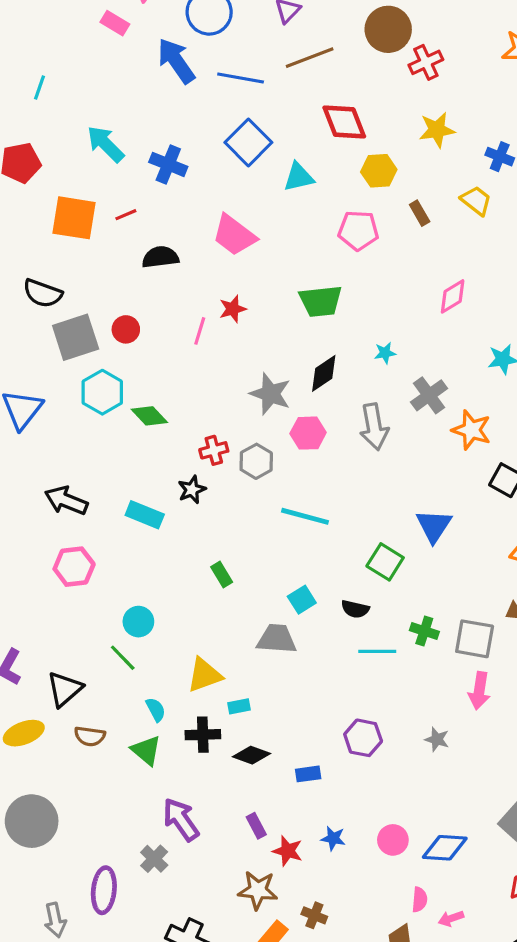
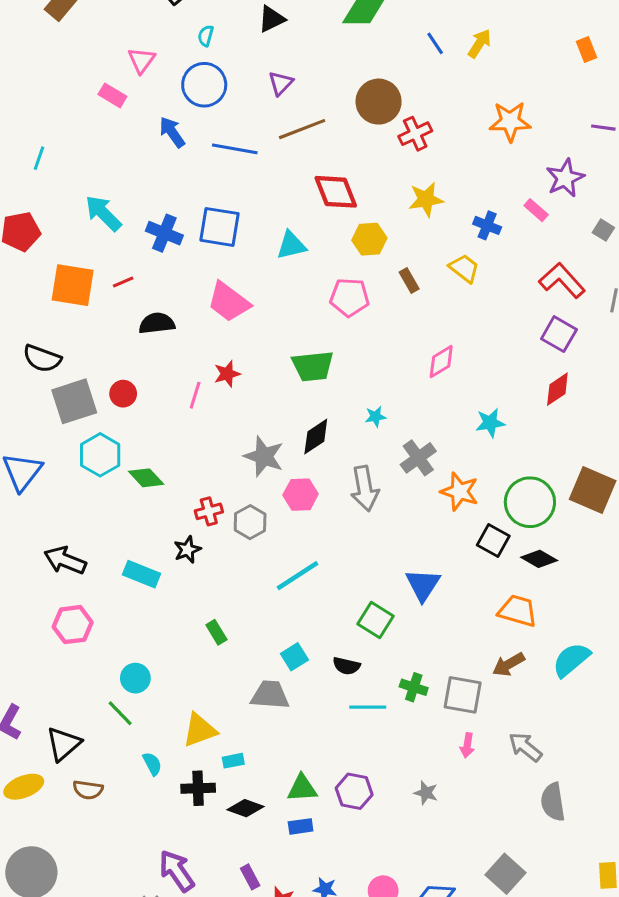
blue arrow: (176, 61) -> (172, 132), size x0.7
blue square: (248, 142) -> (219, 227), moved, turned -36
cyan line: (305, 516) -> (297, 576), turned -48
pink arrow: (479, 691) -> (467, 745), size x0.7
green triangle: (146, 750) -> (302, 788), moved, turned -44

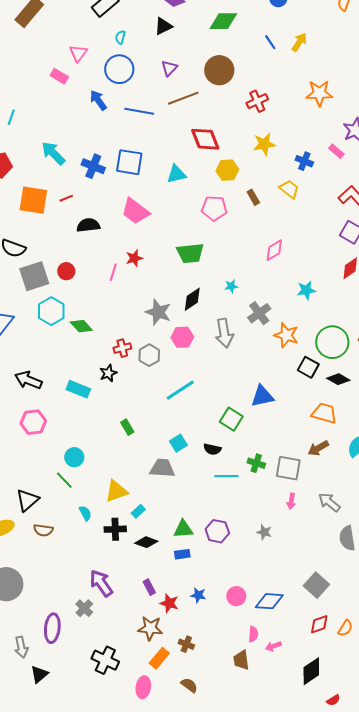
brown circle: (379, 102) -> (219, 70), moved
blue triangle: (423, 585) -> (262, 396), turned 45
cyan rectangle: (233, 761) -> (138, 511), turned -32

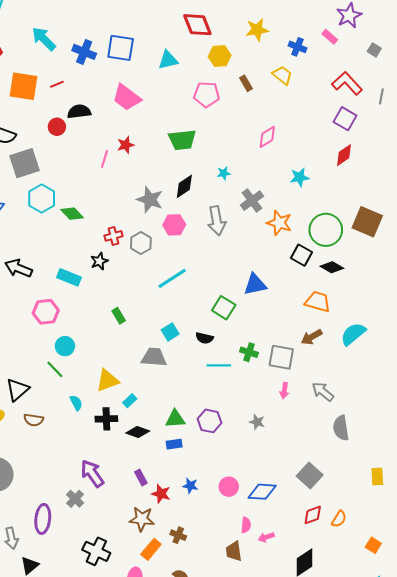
red circle: (66, 271) -> (57, 127), moved
pink hexagon: (33, 422) -> (46, 312), moved

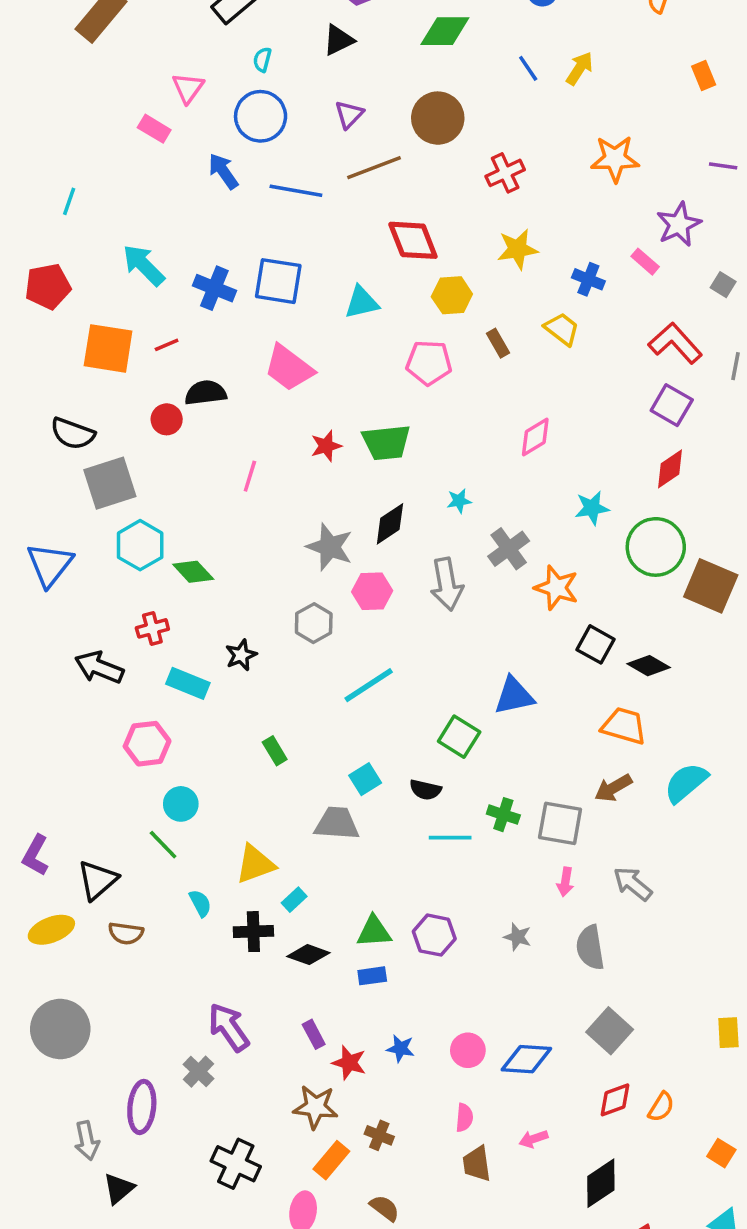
red star: (126, 145) -> (326, 446), moved
green circle: (326, 230) -> (656, 547), moved
red cross: (114, 236) -> (152, 628), moved
gray semicircle: (341, 428) -> (590, 947), moved
pink semicircle: (246, 525) -> (464, 1118), moved

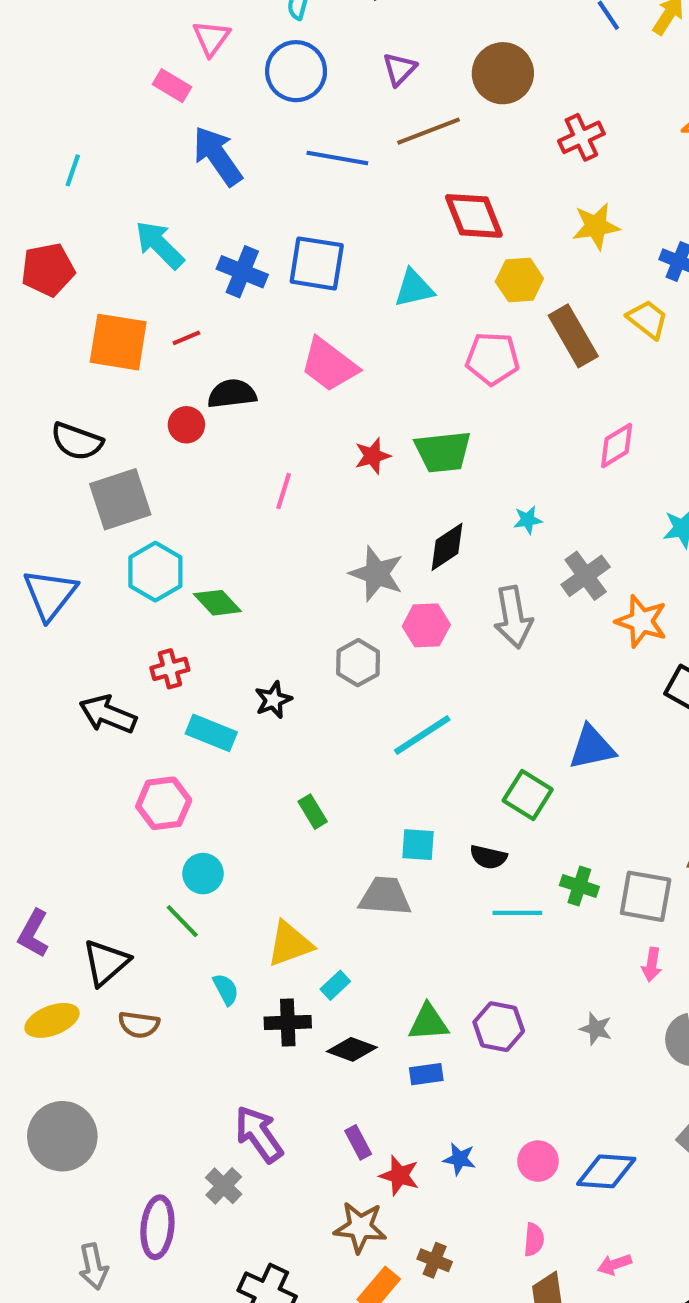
blue arrow: (223, 171) -> (217, 156), moved, size x1.4
brown rectangle: (498, 343) -> (573, 336), size x1.8
cyan square: (365, 779) -> (418, 845), turned 36

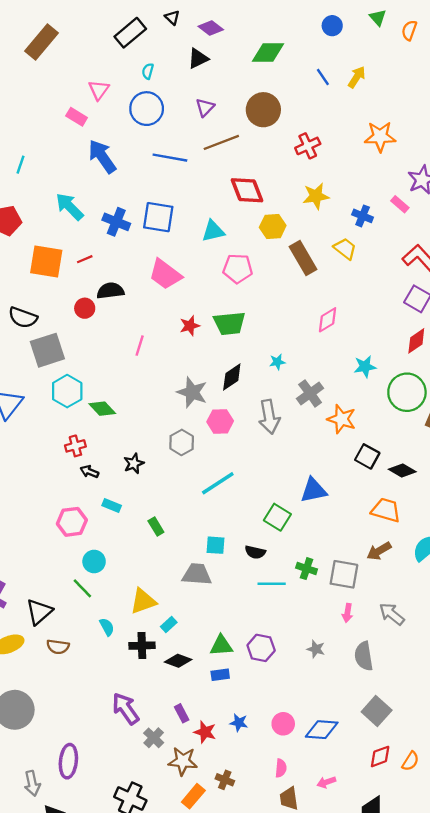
pink pentagon: (493, 359) -> (238, 269), moved
black arrow: (108, 714) -> (89, 472), moved, size x0.6
cyan rectangle: (211, 733) -> (112, 505), moved, size x0.7
gray cross: (224, 1186) -> (154, 738), moved

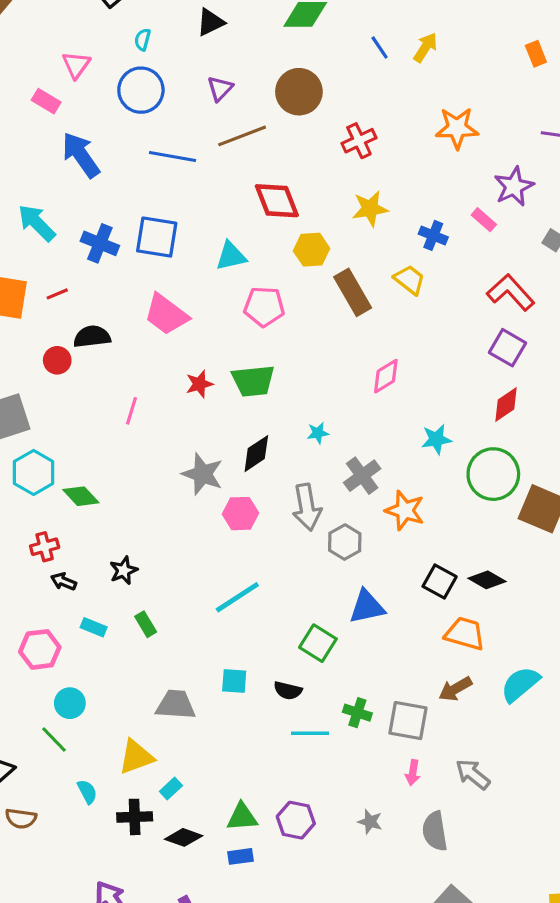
gray hexagon: (182, 442) -> (345, 542), moved
black square: (367, 456) -> (440, 582), moved
green rectangle: (156, 526) -> (146, 624), moved
gray trapezoid: (197, 574) -> (176, 705), moved

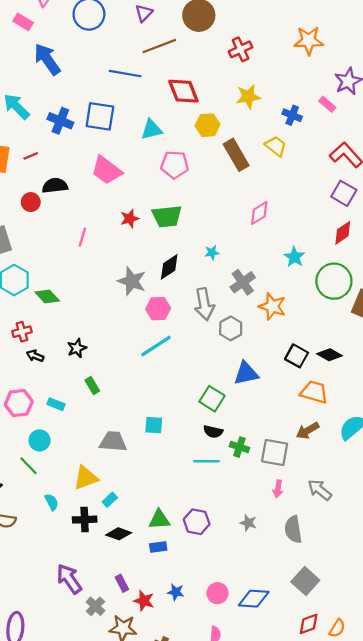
blue line: (173, 156) -> (125, 74), moved
cyan star: (436, 439) -> (294, 257), turned -30
cyan line: (237, 597) -> (156, 346), moved
cyan rectangle: (94, 627) -> (56, 404), moved
black semicircle: (288, 691) -> (213, 432), moved

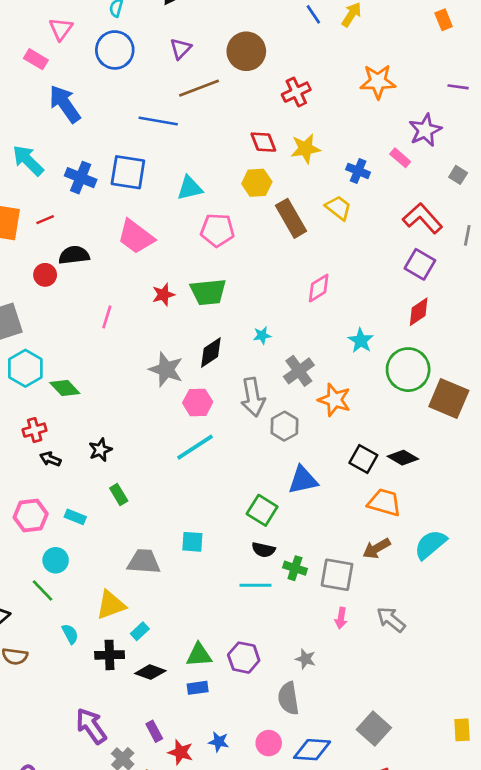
red diamond: (183, 91) -> (263, 142), moved, size x0.7
gray semicircle: (293, 529) -> (288, 698), moved

